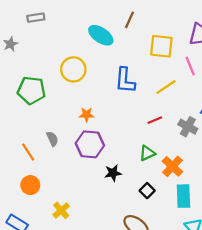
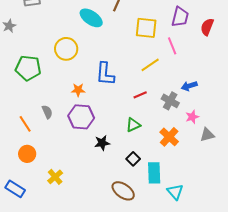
blue L-shape: (125, 80) -> (105, 74), moved
orange cross: (172, 166) -> (169, 137), moved
cyan rectangle: (183, 196) -> (154, 173), moved

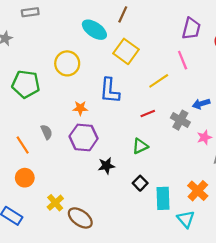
yellow square: (146, 28) -> (126, 51), moved, turned 30
orange cross: (169, 137) -> (198, 191), moved
brown ellipse: (123, 191) -> (80, 218), moved

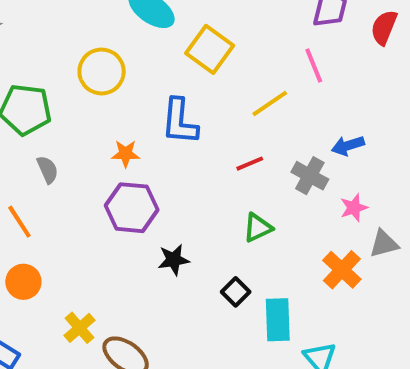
gray semicircle: (47, 132) -> (47, 170), moved
green triangle: (140, 146) -> (258, 228), moved
orange cross: (198, 191) -> (342, 270), moved

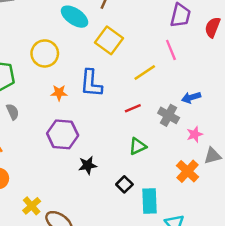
orange star: (126, 154) -> (59, 93), moved

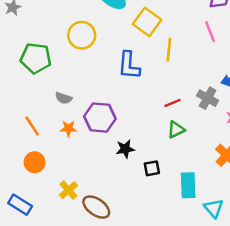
yellow line: (145, 73) -> (169, 50), moved, turned -50
orange star: (59, 93) -> (68, 128), moved
red line: (133, 108) -> (172, 103), moved
gray semicircle: (13, 112) -> (64, 98), moved, turned 133
black square: (124, 184) -> (152, 168), moved, turned 35

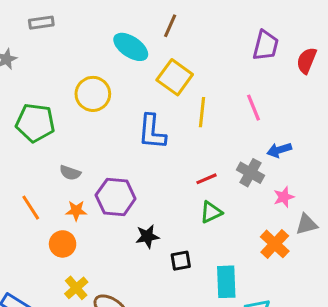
pink line: (210, 32) -> (254, 108), moved
orange circle: (35, 162) -> (63, 244), moved

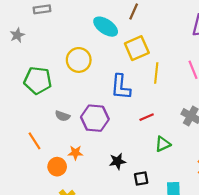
yellow square: (175, 77) -> (137, 48), turned 30
red line: (207, 179) -> (147, 117), moved
purple hexagon: (116, 197) -> (95, 118), moved
orange star: (76, 211) -> (75, 153), moved

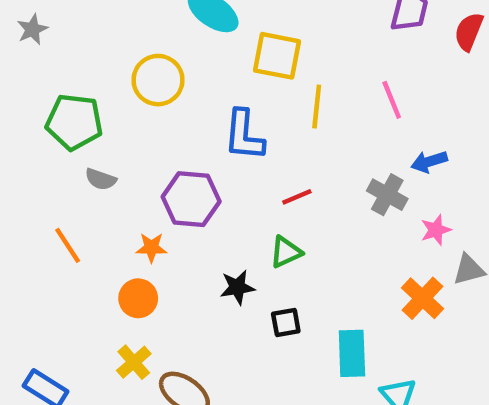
yellow square: (137, 48) -> (277, 56), turned 35
gray semicircle: (63, 116) -> (101, 179), moved
green triangle: (163, 144) -> (286, 252), moved
orange star: (75, 153) -> (151, 248), moved
orange circle: (57, 167) -> (138, 298), moved

